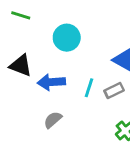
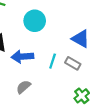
gray rectangle: (114, 91) -> (73, 63), turned 56

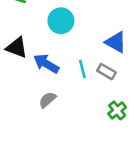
blue arrow: (22, 57) -> (46, 64), turned 35
cyan line: (53, 61) -> (82, 69), turned -32

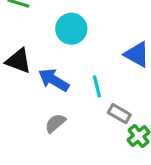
gray rectangle: (106, 72) -> (119, 114), moved

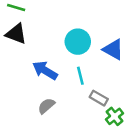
cyan circle: (71, 29) -> (78, 42), moved
black triangle: (18, 61) -> (16, 34), moved

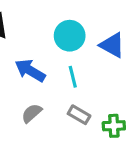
gray rectangle: (99, 98) -> (79, 115), moved
green cross: (114, 116) -> (114, 126), turned 36

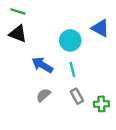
blue triangle: (112, 45) -> (100, 28), moved
gray rectangle: (79, 115) -> (77, 96), turned 32

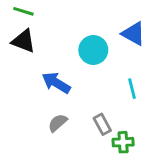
cyan line: (72, 69) -> (132, 89), moved
green cross: (101, 104) -> (123, 142), moved

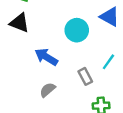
cyan line: (132, 89) -> (108, 62), turned 49
gray rectangle: (102, 124) -> (85, 76), moved

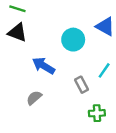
gray semicircle: (47, 90) -> (34, 98), moved

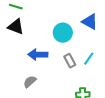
blue arrow: (44, 66) -> (38, 55), turned -30
gray rectangle: (82, 85) -> (70, 61), moved

